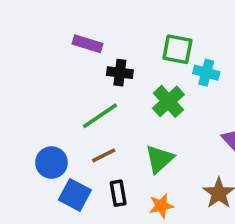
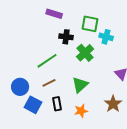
purple rectangle: (87, 44) -> (54, 14), moved
black cross: (120, 73) -> (66, 37), moved

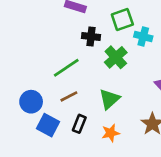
green square: (90, 24) -> (122, 20), turned -30
black rectangle: (57, 104) -> (79, 124), turned 32

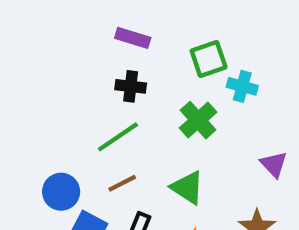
black cross: (91, 36) -> (131, 86), moved
green triangle: (109, 99) -> (187, 187), turned -45

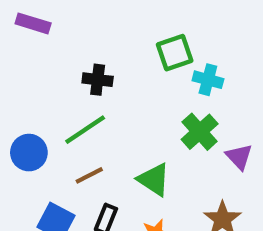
purple rectangle: (133, 38) -> (33, 23), moved
green cross: (198, 120) -> (200, 132), moved
blue circle: (61, 192) -> (29, 153), moved

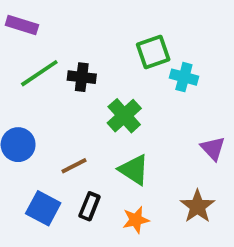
green line: (85, 130) -> (39, 73), moved
green cross: (200, 132) -> (124, 116), moved

